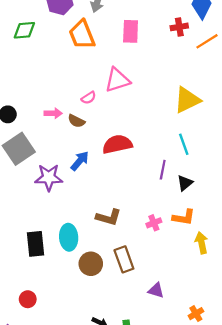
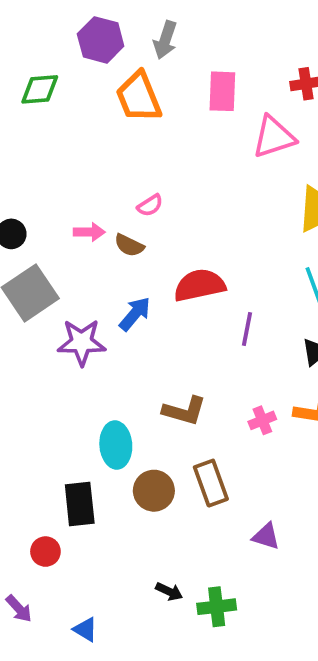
pink triangle: (117, 80) -> (274, 137), moved
purple line: (163, 170) -> (247, 329), moved
black rectangle: (35, 244) -> (80, 504), moved

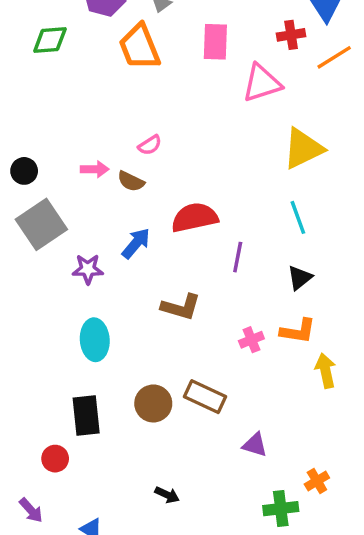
purple star: (82, 342) -> (88, 269), size x0.7
brown L-shape: (184, 411) -> (181, 307), moved
cyan ellipse: (116, 445) -> (95, 340), moved
brown rectangle: (211, 483) -> (205, 397), turned -45
green cross: (217, 607) -> (281, 509), moved

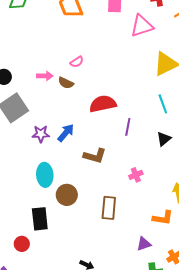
blue arrow: (136, 243) -> (66, 133), moved
orange L-shape: (298, 331) -> (163, 218), moved
brown rectangle: (205, 397) -> (109, 208), turned 70
brown circle: (153, 403) -> (67, 195), moved
purple triangle: (255, 445) -> (144, 244), moved, turned -35

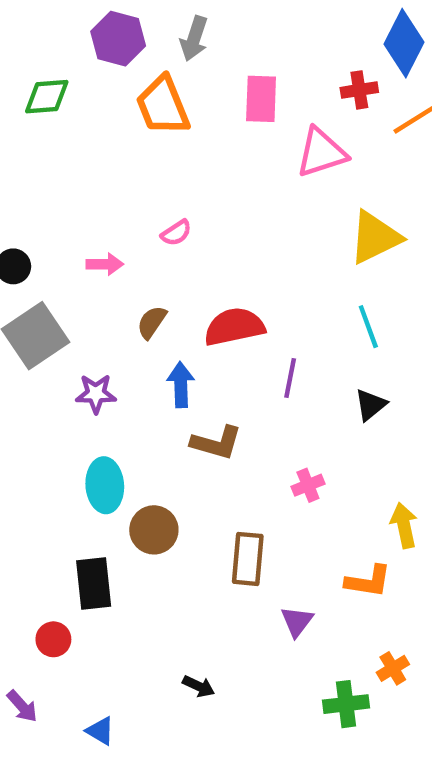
brown semicircle: (66, 83) -> (152, 322), moved, turned 98
blue arrow: (66, 133) -> (181, 385), moved, turned -42
purple triangle: (144, 244) -> (297, 621), moved, turned -35

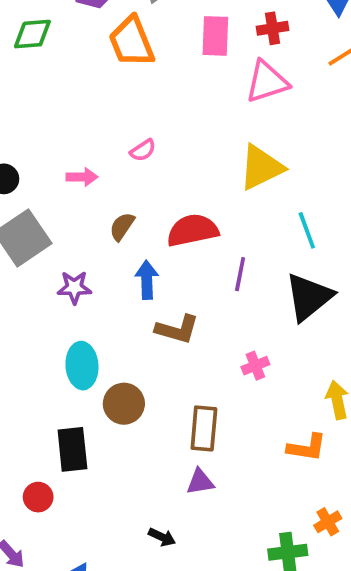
red cross: (359, 90) -> (272, 28), moved
yellow triangle: (375, 237) -> (261, 167), moved
black triangle: (371, 405) -> (309, 297), size x1.8
purple triangle: (297, 621) -> (200, 482), moved, turned 44

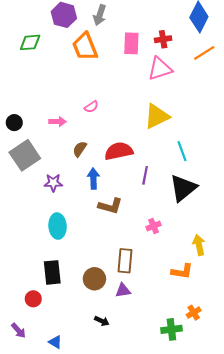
brown circle: (124, 404) -> (94, 279), moved

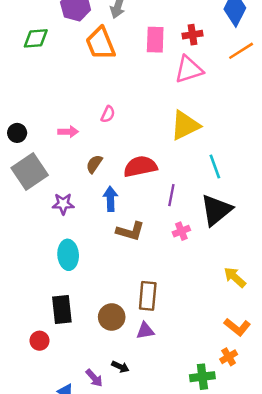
pink semicircle: (91, 107) -> (108, 114), turned -32
pink cross: (154, 226) -> (181, 231), moved
yellow arrow: (199, 245) -> (235, 277), turned -36
orange L-shape: (182, 271) -> (237, 327), moved, turned 30
purple arrow: (18, 330) -> (94, 378), moved

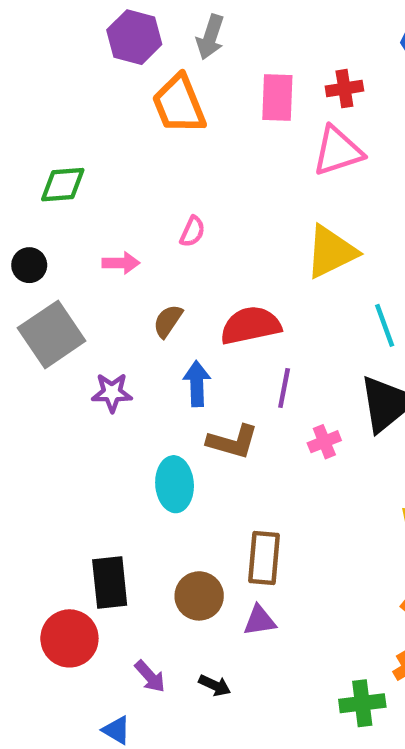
green diamond: (36, 38) -> (63, 185), moved
purple line: (171, 195) -> (284, 388), moved
cyan ellipse: (68, 255) -> (175, 484), moved
red circle: (40, 341) -> (69, 638), size x1.6
purple arrow: (94, 378) -> (150, 676), moved

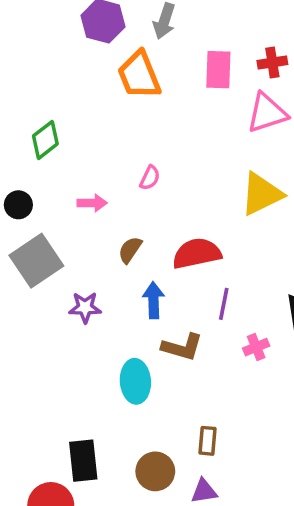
green diamond: (63, 185) -> (45, 140), turned -33
brown rectangle: (264, 558) -> (208, 441), size x0.7

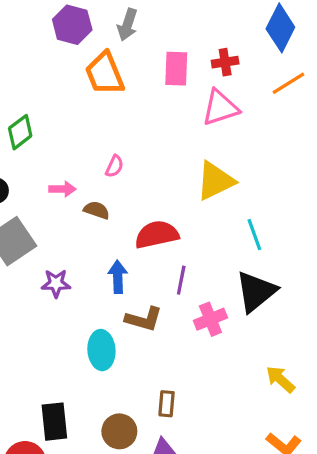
brown semicircle: (130, 250) -> (97, 210), moved, turned 75
pink cross: (256, 347) -> (210, 319), size x1.4

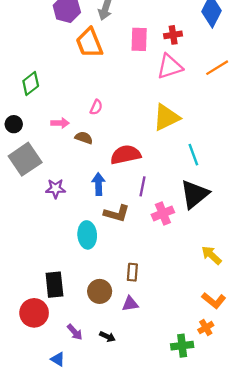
orange line: (289, 83) -> (217, 68), moved

